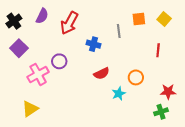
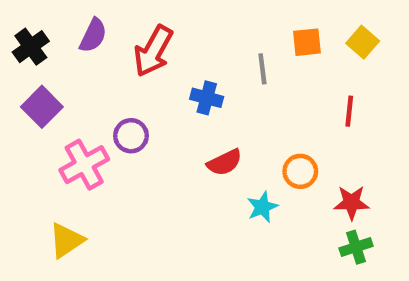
red star: (168, 92) -> (352, 203), moved

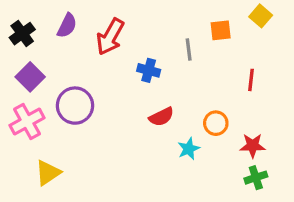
yellow square: (363, 42) -> (261, 16), moved
purple circle: (131, 136) -> (75, 106), moved, size x1.5
pink cross: (84, 165) -> (27, 122), moved

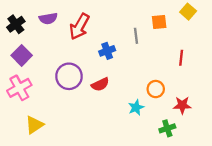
purple semicircle: (67, 26) -> (48, 18), turned 54
blue cross: (149, 70) -> (107, 51), turned -35
purple circle: (75, 106) -> (69, 76), moved
red semicircle: (161, 117) -> (100, 84), moved
green cross: (256, 178) -> (167, 128), moved

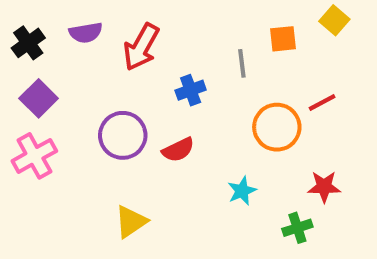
red line: (181, 58) -> (322, 102), turned 56
orange circle: (156, 89) -> (277, 127), moved, size x1.5
yellow triangle: (34, 125) -> (131, 222), moved

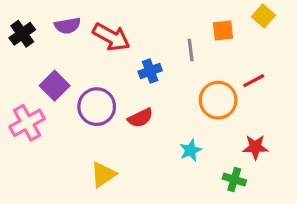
red arrow: (141, 47) -> (111, 37), turned -90
purple square: (39, 98) -> (55, 86), moved
green cross: (297, 228) -> (234, 179), turned 35

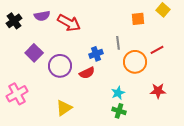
gray line: (191, 50) -> (118, 43), moved
blue cross: (150, 71) -> (96, 54), moved
pink cross: (27, 123) -> (17, 94), moved
green cross: (234, 179) -> (119, 111), moved

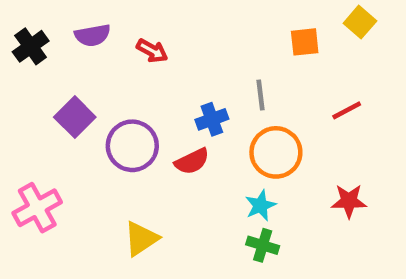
red arrow: (69, 23) -> (152, 51), size x0.6
orange circle: (135, 62) -> (276, 152), moved

